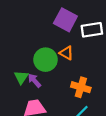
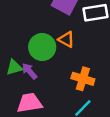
green triangle: (21, 77) -> (14, 67), turned 40

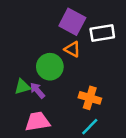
orange triangle: (66, 39) -> (72, 49), moved

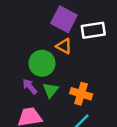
green triangle: (22, 87) -> (51, 90), moved, turned -35

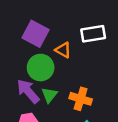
purple square: (64, 19) -> (36, 34), moved
purple arrow: (30, 86) -> (28, 91), size x1.5

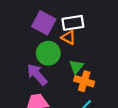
white rectangle: (93, 34) -> (73, 23), moved
green triangle: (49, 95) -> (76, 67), moved

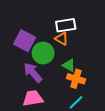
purple square: (44, 23) -> (25, 41), moved
green triangle: (76, 67) -> (69, 65), turned -40

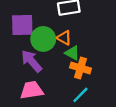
orange triangle: (62, 39) -> (64, 38), moved
purple square: (25, 41) -> (22, 25), turned -30

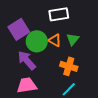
purple square: (22, 25) -> (19, 29), turned -30
green triangle: (72, 53) -> (73, 39), moved, turned 40

